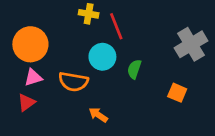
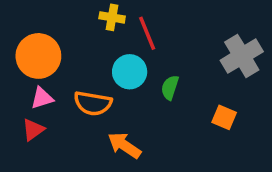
orange arrow: (98, 115) -> (124, 145), size x1.4

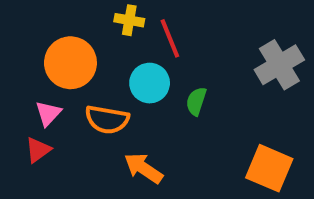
orange circle: (38, 56) -> (70, 63), moved
pink triangle: (42, 98) -> (48, 113), turned -30
orange square: (224, 117) -> (269, 168), moved, size x1.6

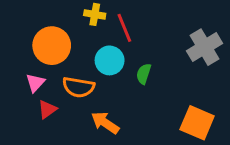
red triangle: (38, 150) -> (47, 109), moved

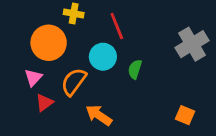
yellow cross: (95, 14) -> (74, 14), moved
orange semicircle: (78, 87) -> (74, 82), turned 116
orange square: (197, 123) -> (185, 115), size x0.6

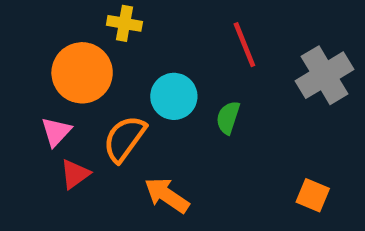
red line: (117, 26) -> (244, 45), moved

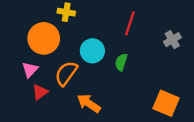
red line: (244, 45) -> (130, 23), turned 40
gray cross: (324, 75) -> (172, 40), size x0.6
orange square: (313, 195) -> (166, 103), size x1.5

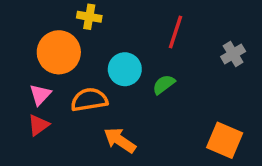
green semicircle: (121, 62) -> (164, 84), turned 35
orange semicircle: (66, 73) -> (89, 100), turned 45
red triangle: (40, 92) -> (38, 125), moved

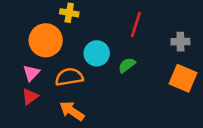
gray cross: (233, 54) -> (180, 42), turned 30
orange arrow: (120, 140) -> (72, 111), moved
orange square: (225, 140) -> (183, 78), moved

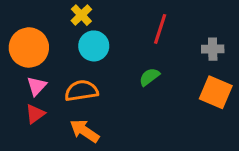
yellow cross: (69, 13) -> (81, 15), turned 36
orange circle: (46, 40) -> (29, 47), moved
cyan circle: (97, 53) -> (94, 46), moved

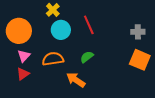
red line: (160, 29) -> (89, 25), moved, turned -42
green semicircle: (149, 77) -> (87, 57), moved
orange arrow: (84, 131) -> (76, 80), moved

